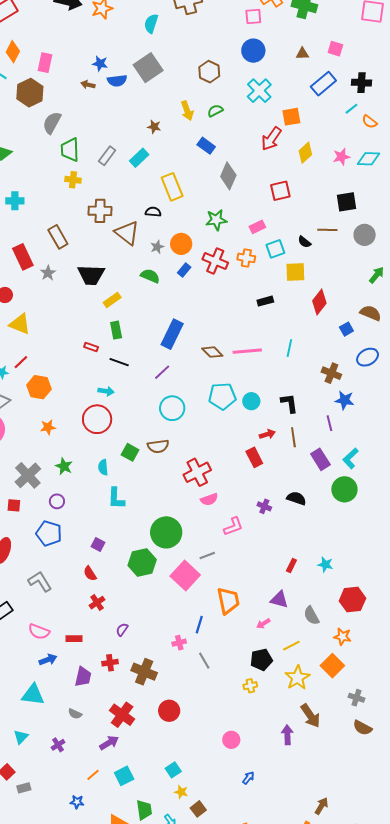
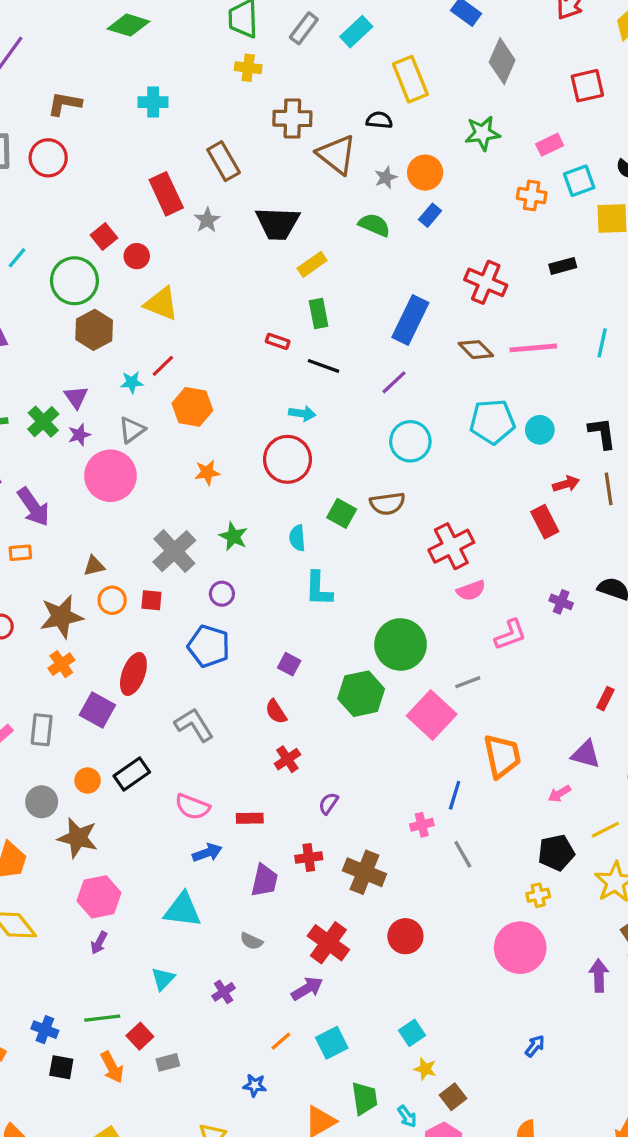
red cross: (215, 261) -> (486, 282), moved
pink circle: (231, 740) -> (520, 948), moved, size x1.8

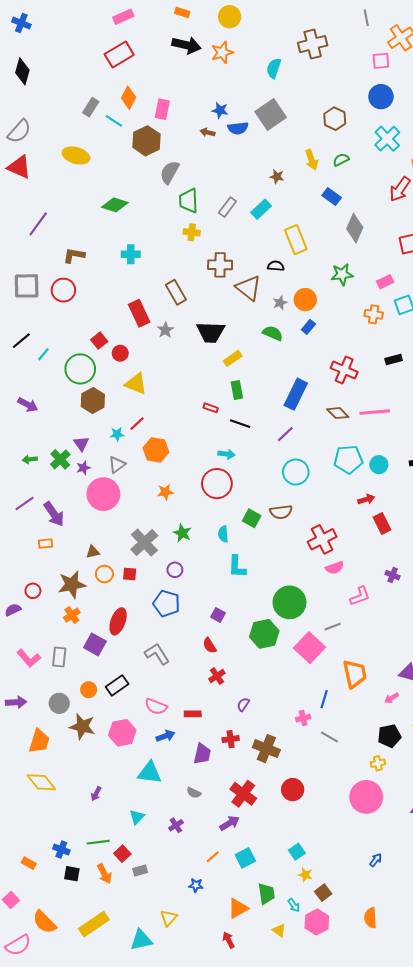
red arrow: (566, 484) -> (366, 499), moved
gray line: (463, 854) -> (329, 737), turned -30
pink hexagon: (99, 897) -> (122, 733), moved

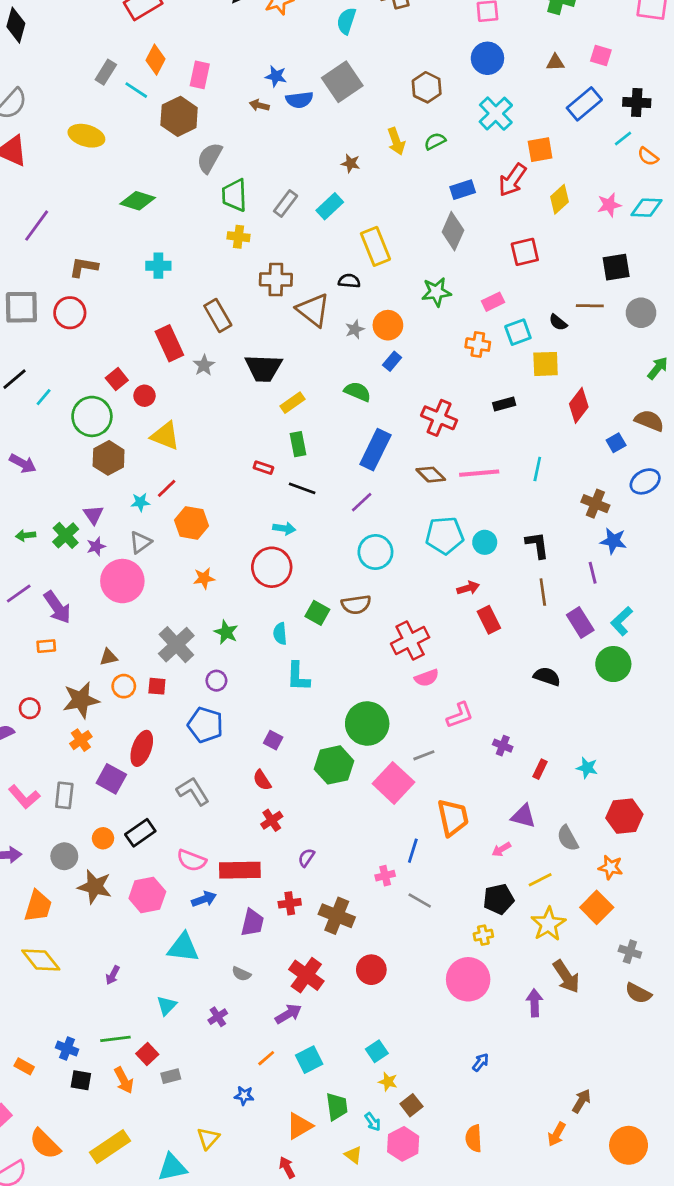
blue rectangle: (332, 197) -> (463, 190), moved, turned -54
green semicircle: (273, 333) -> (357, 392), moved
purple cross: (393, 575) -> (503, 746), moved
red rectangle: (193, 714) -> (240, 870), size x1.8

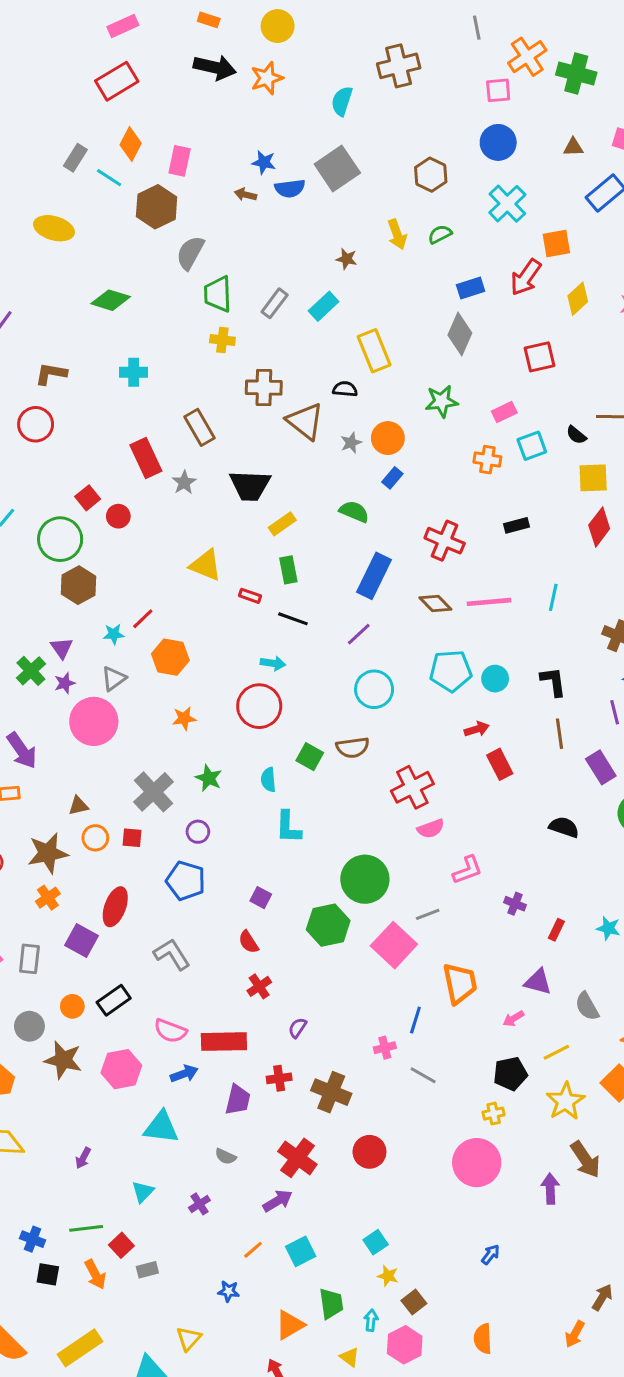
yellow square: (546, 364) -> (593, 478), moved
yellow triangle: (165, 436) -> (206, 565), moved
cyan arrow: (373, 1122) -> (371, 1320), turned -138

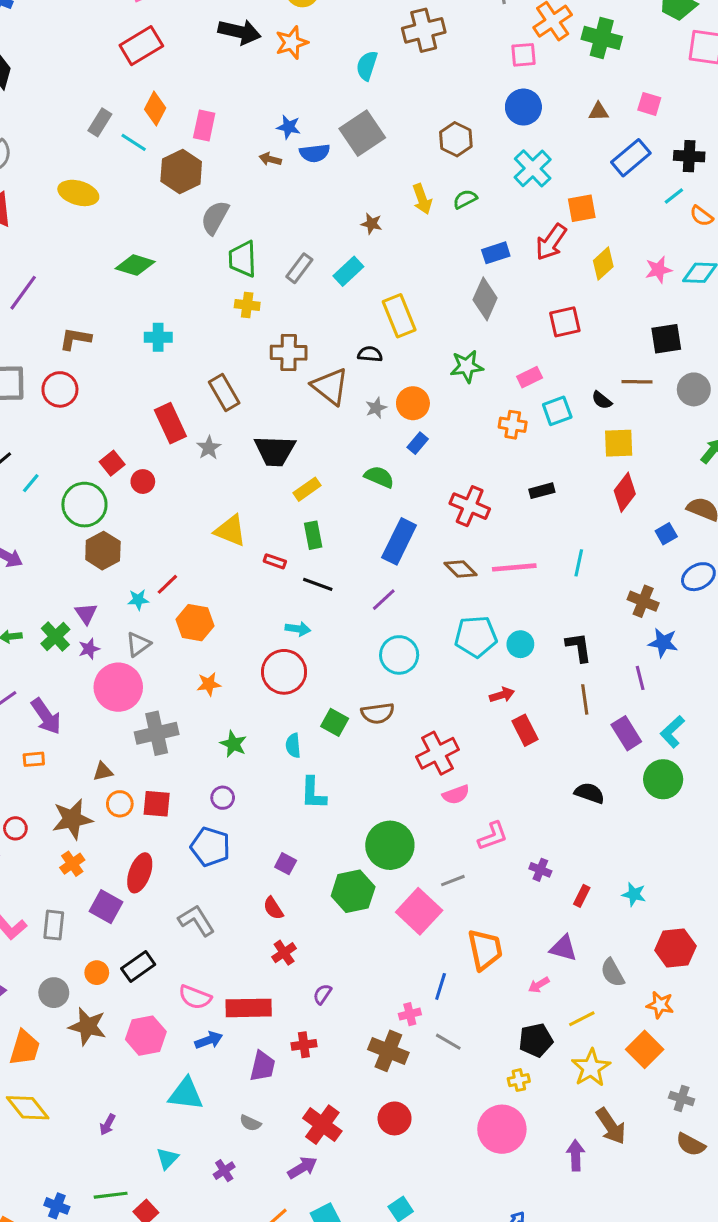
gray cross: (154, 792) -> (157, 733), moved, turned 30
red square: (132, 838) -> (157, 804), size x1.4
brown cross: (331, 1092) -> (388, 1051), moved

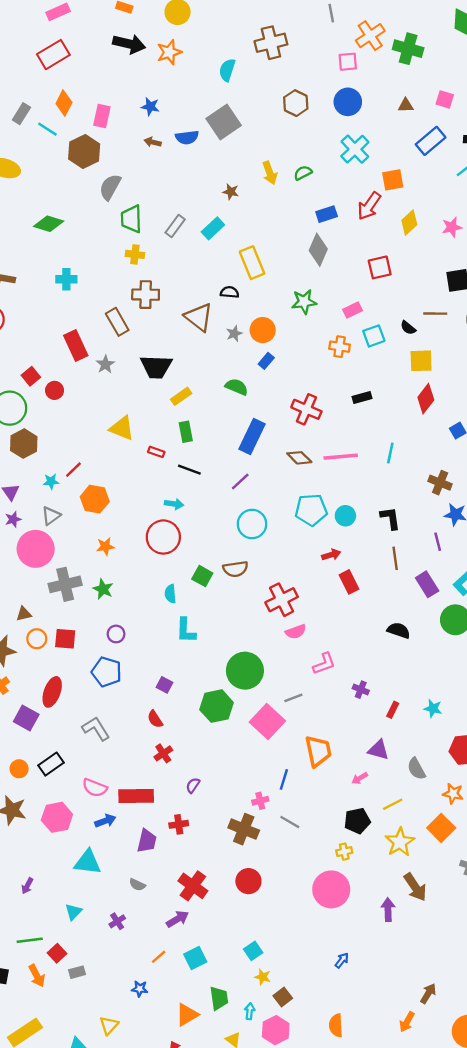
blue star: (289, 127) -> (150, 107), moved
brown hexagon: (456, 139) -> (296, 103), moved
brown cross: (289, 353) -> (146, 295), moved
green star: (233, 744) -> (103, 589), moved

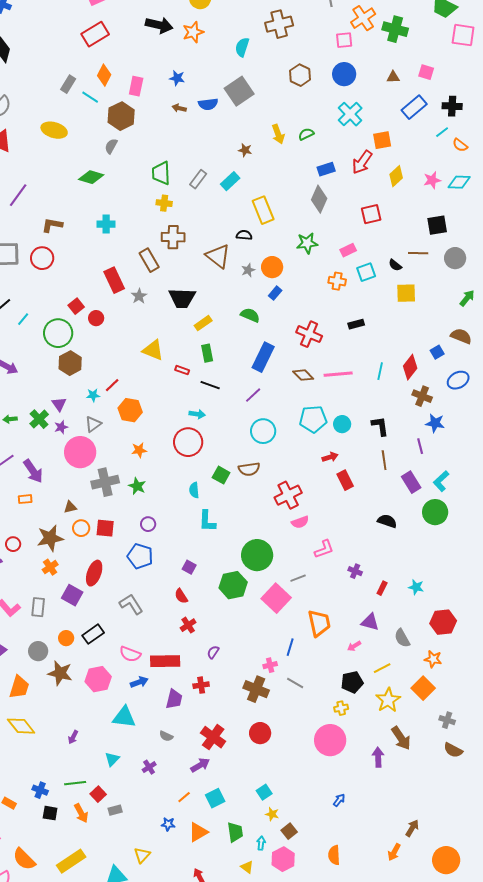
gray semicircle: (110, 187) -> (111, 146), moved, size x0.7
red diamond: (426, 399) -> (410, 367), moved
orange triangle: (187, 1015) -> (198, 832), moved

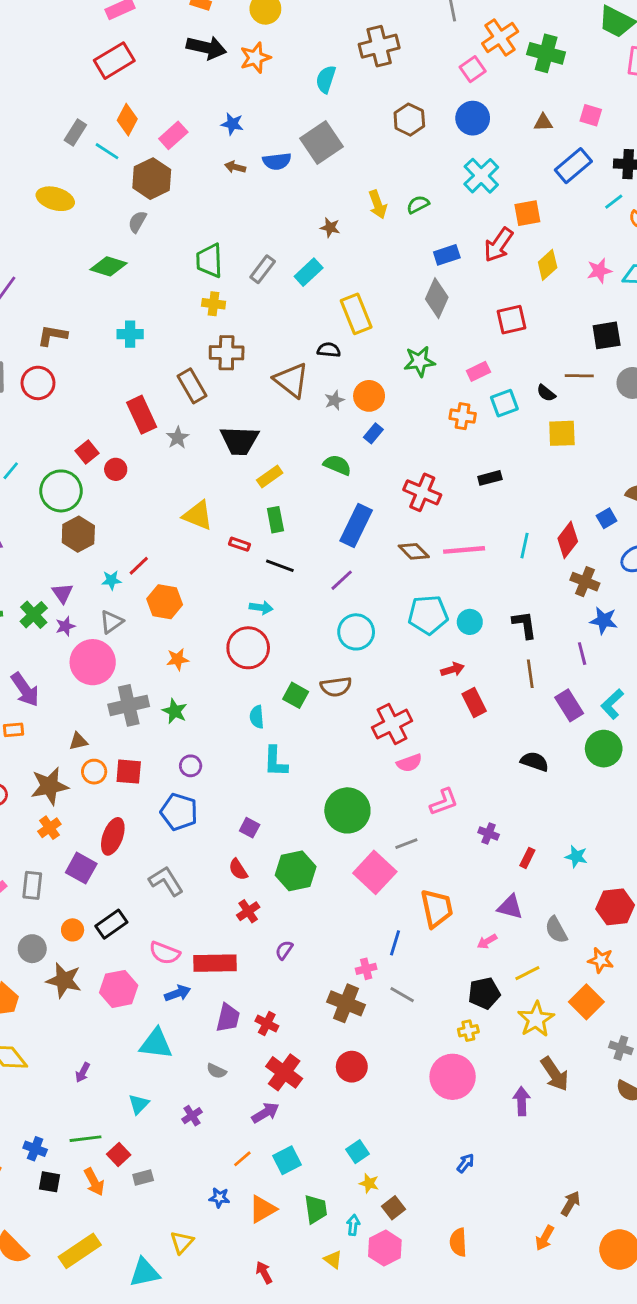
pink square: (344, 40) -> (473, 69), turned -30
pink rectangle: (136, 86) -> (173, 135), turned 36
green hexagon: (233, 585) -> (296, 871), moved
red cross: (201, 685) -> (267, 1023), moved, turned 35

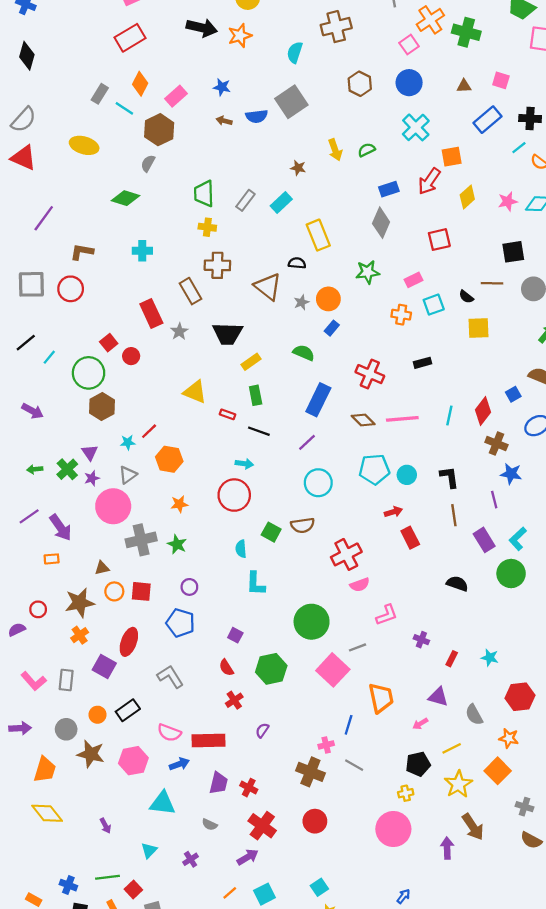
purple arrow: (83, 1072) -> (105, 826), turned -56

